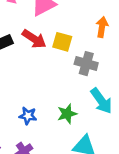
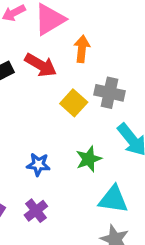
orange arrow: (102, 27) -> (82, 49), moved
yellow square: (62, 42) -> (74, 103), moved, turned 30

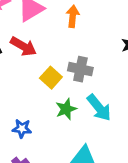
orange arrow: (82, 49) -> (73, 16), moved
green star: (89, 159) -> (66, 109), moved

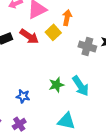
gray cross: (80, 69) -> (87, 47), moved
yellow square: (51, 78) -> (53, 32), moved

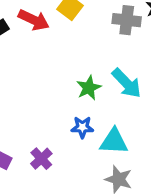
blue star: (23, 96) -> (82, 127), moved

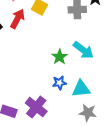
red arrow: (34, 20) -> (17, 19), turned -78
purple cross: (41, 159) -> (36, 107), size x1.5

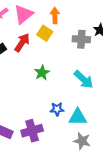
green star: (60, 57) -> (42, 73), moved
purple cross: (36, 107) -> (32, 131), turned 30

